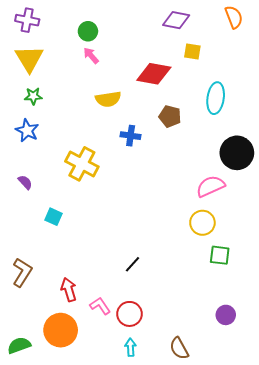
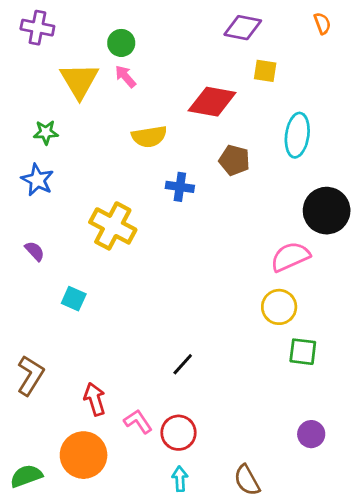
orange semicircle: (234, 17) -> (322, 23), size x0.7
yellow triangle: (29, 59) -> (79, 81), moved

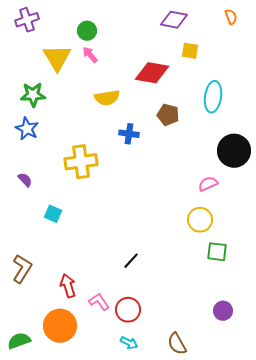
purple cross: (37, 28) -> (27, 20), turned -30
green star: (46, 132) -> (33, 95), size x1.4
yellow cross: (113, 226) -> (81, 162), turned -36
pink semicircle: (290, 257) -> (208, 184), size x0.7
cyan arrow: (180, 479) -> (129, 343), turned 120

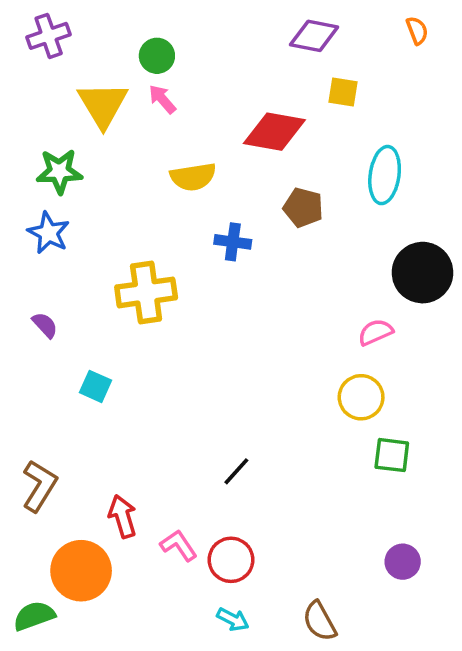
orange circle: (60, 326) -> (81, 571), moved

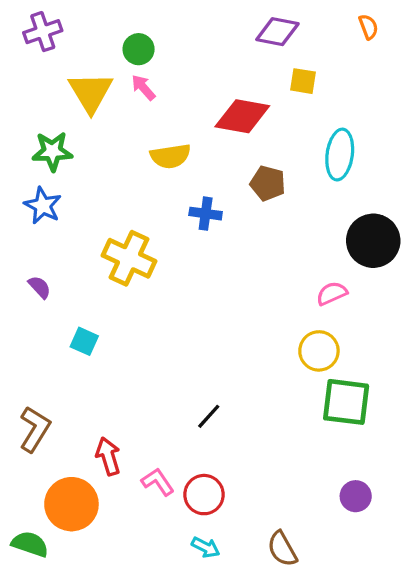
yellow cross: (146, 292) -> (129, 258), turned 33
green square: (392, 455) -> (346, 402), size x1.5
green semicircle: (34, 616) -> (30, 544), turned 39

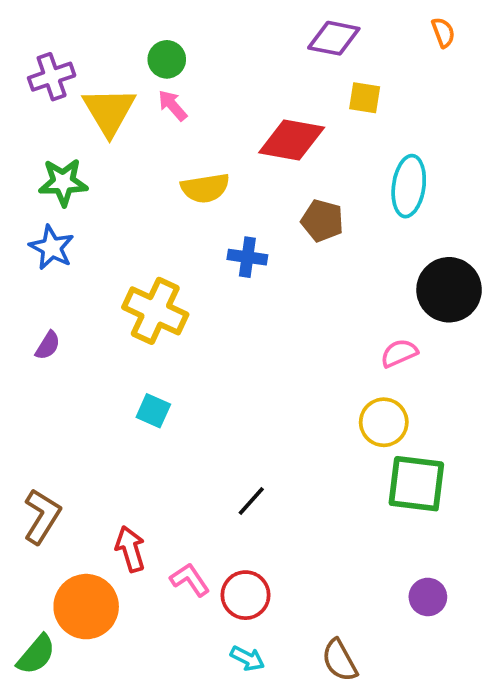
purple cross: (43, 32) -> (52, 77), moved
purple semicircle: (40, 287) -> (48, 345), turned 75
cyan square: (84, 341) -> (153, 411), moved
green semicircle: (30, 544) -> (36, 655), turned 111

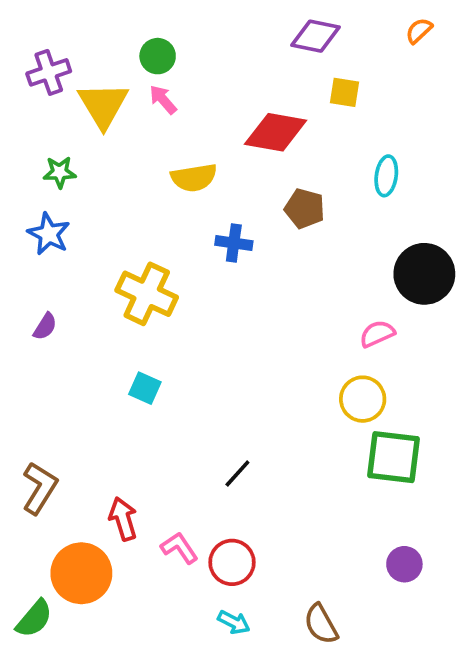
orange semicircle: (443, 32) -> (419, 31), turned -112
green star: (63, 182) -> (60, 172), size x0.7
cyan ellipse: (409, 186) -> (386, 176), size x0.7

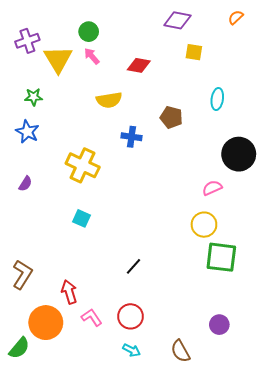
red diamond: (276, 132) -> (139, 65), moved, size x0.7
pink L-shape: (179, 548) -> (92, 317), moved
purple circle: (404, 564) -> (219, 325), moved

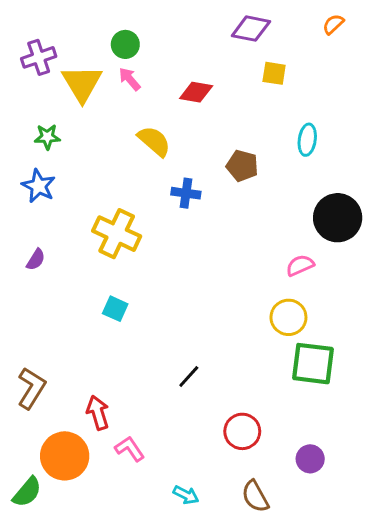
yellow semicircle: (109, 100) -> (154, 141), turned -130
red circle: (130, 316) -> (242, 431), moved

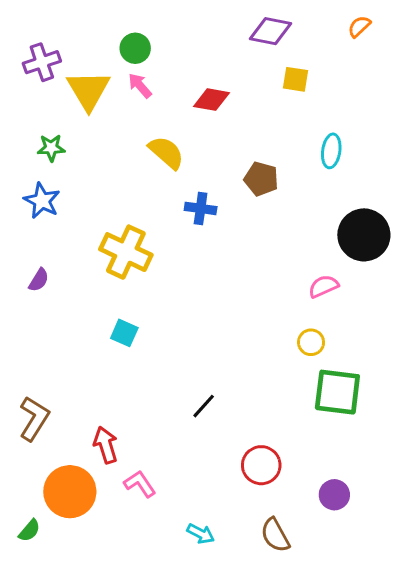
yellow circle: (288, 317) -> (311, 342), size x0.7
green semicircle: (27, 492) -> (29, 531), size x0.7

